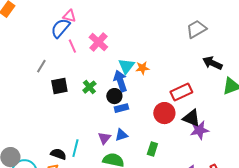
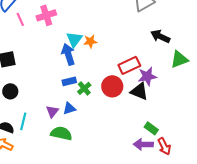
pink cross: (98, 42) -> (46, 15), turned 30
green cross: (89, 87) -> (84, 88), moved
black circle: (114, 96) -> (10, 91), moved
purple star: (199, 130) -> (147, 76), moved
green rectangle: (152, 149) -> (151, 128), moved, turned -72

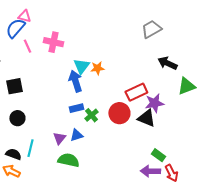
pink cross: (46, 15) -> (53, 42), turned 30

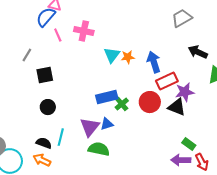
blue arrow: (75, 81) -> (154, 62), moved
blue rectangle: (76, 108) -> (107, 97), size x1.5
purple triangle: (59, 138) -> (90, 127), size x1.5

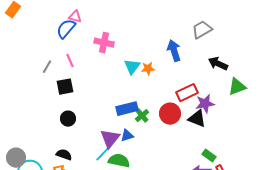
pink line: (58, 35) -> (70, 61), moved
blue arrow: (154, 62) -> (174, 51), moved
cyan line: (61, 137) -> (103, 154), moved, turned 30

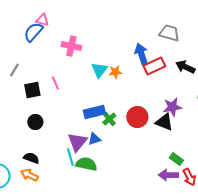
gray trapezoid: (202, 30) -> (169, 33), turned 45
pink line: (70, 61) -> (55, 83), moved
red rectangle: (187, 93) -> (154, 66), moved
cyan line: (103, 154) -> (70, 157), turned -60

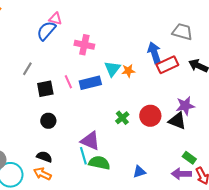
blue rectangle: (94, 112) -> (90, 83), moved
blue triangle: (94, 139) -> (139, 172), moved
purple triangle: (77, 142) -> (90, 141), turned -45

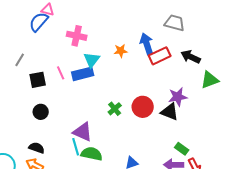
cyan triangle: (112, 69) -> (92, 60), moved
orange star: (128, 71) -> (121, 51), moved

